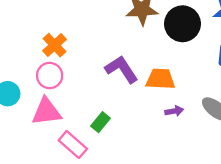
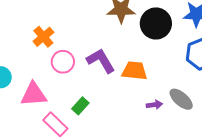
pink circle: (50, 76) -> (63, 62), moved
purple arrow: (174, 111) -> (154, 105), moved

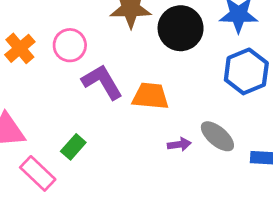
pink circle: (63, 62) -> (70, 45), moved

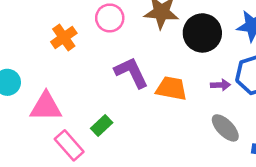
pink circle: (70, 45) -> (110, 18), moved
purple arrow: (179, 144) -> (220, 85), moved

